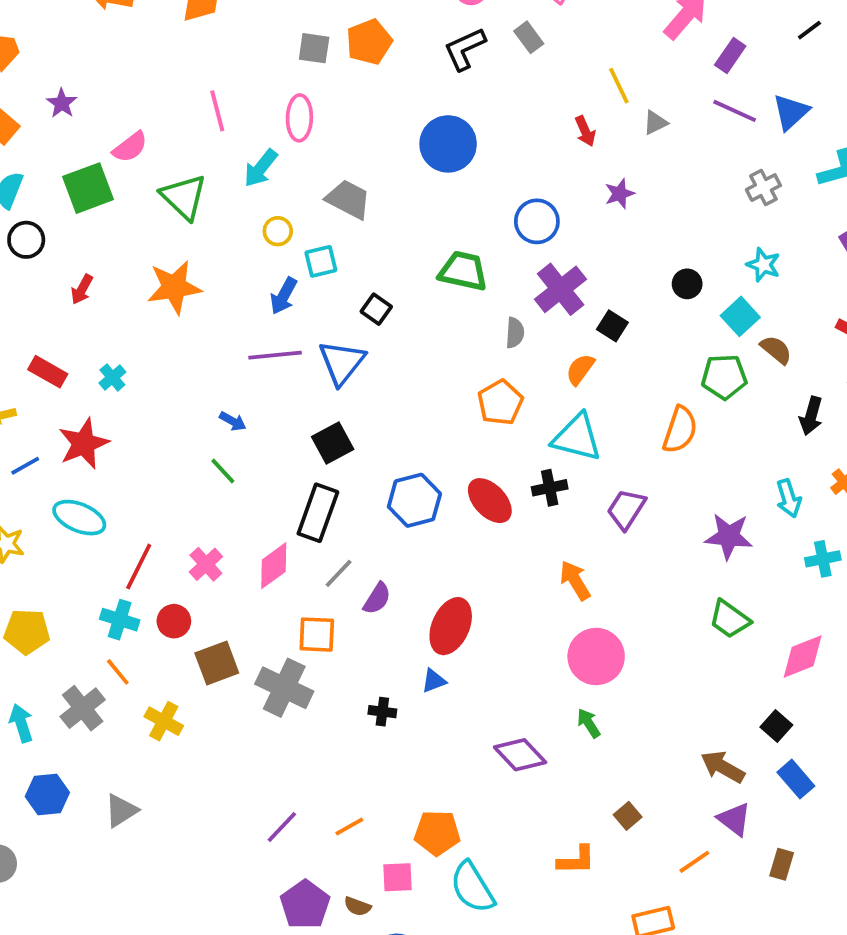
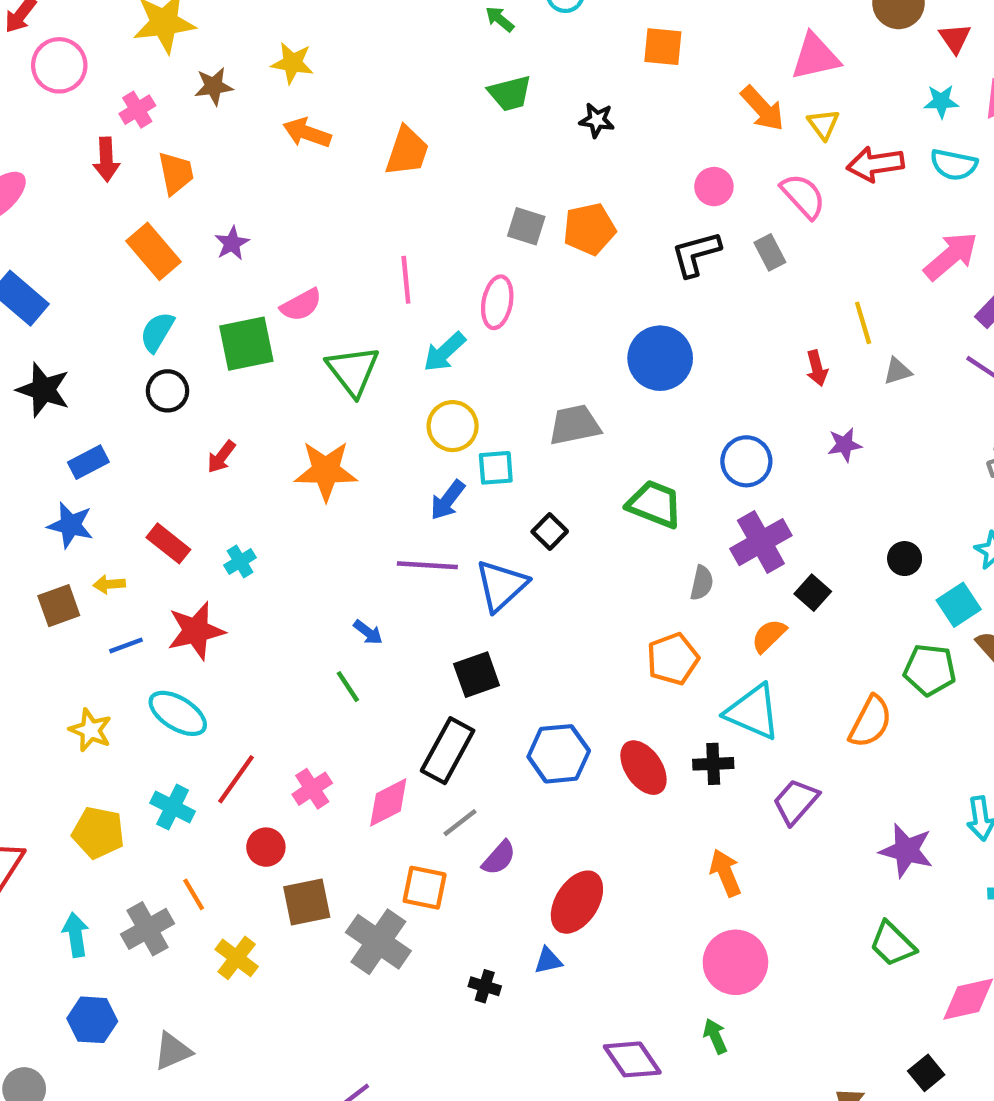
gray trapezoid: (348, 199) -> (575, 425), moved, turned -48
yellow circle: (278, 231) -> (453, 426), size x1.5
cyan cross: (120, 620) -> (173, 807), moved

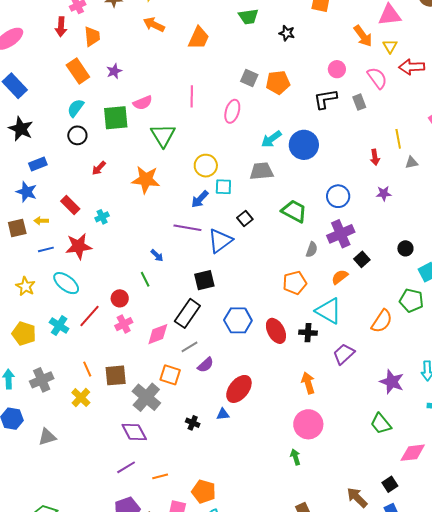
cyan arrow: (445, 352) -> (271, 139), moved
red circle: (266, 847) -> (120, 298), moved
orange line: (194, 894) -> (87, 369), moved
purple diamond: (632, 1059) -> (134, 432), moved

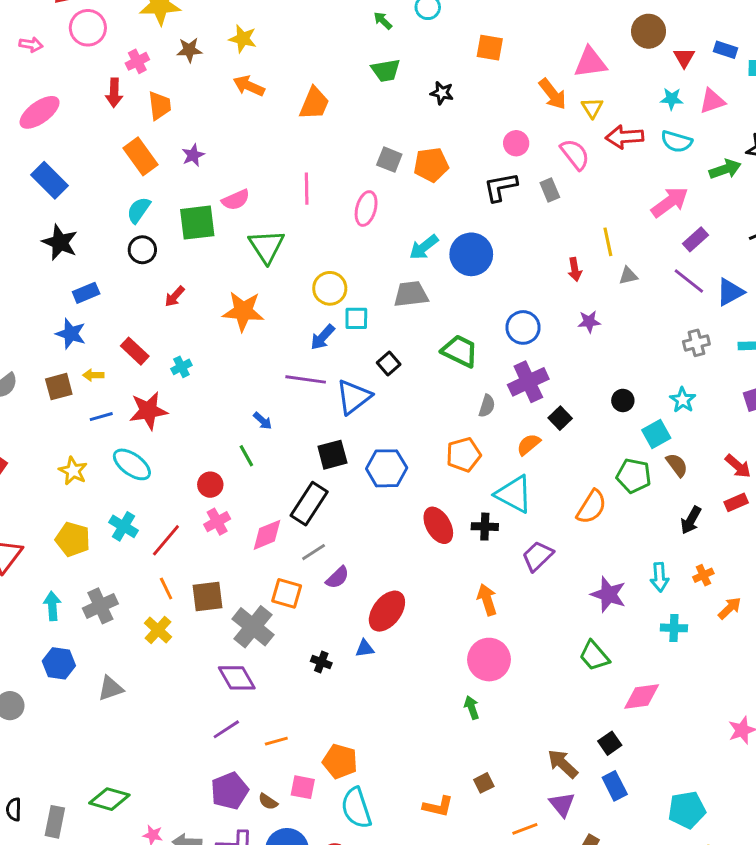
red line: (89, 316) -> (166, 540), moved
blue hexagon: (238, 320) -> (387, 468), moved

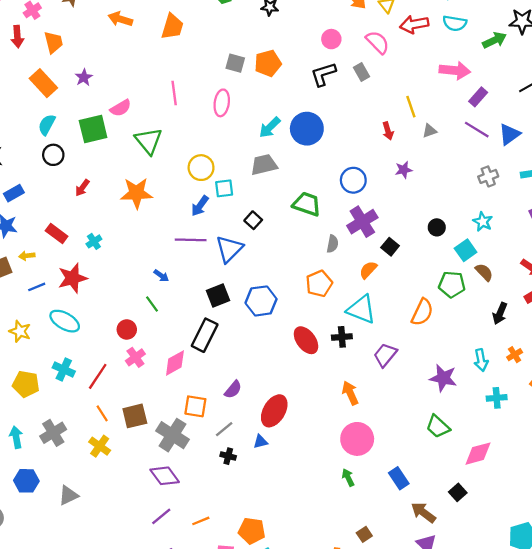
pink arrow: (670, 202) -> (455, 70), turned 48
gray line: (314, 552) -> (224, 429), moved
blue rectangle: (615, 786) -> (399, 478), moved

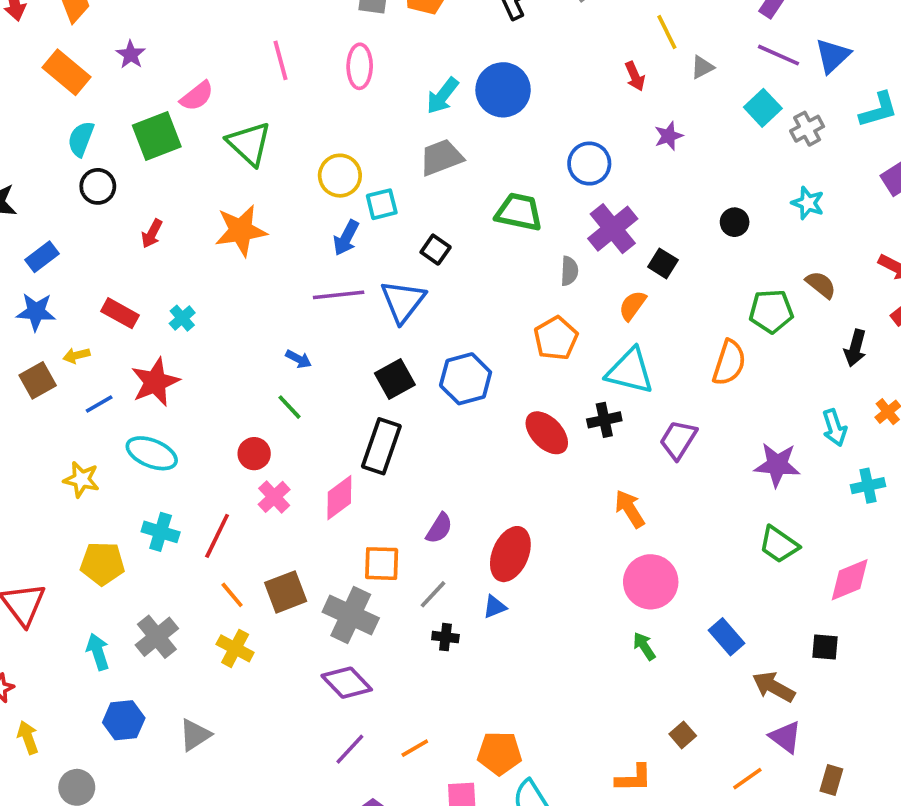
cyan square: (466, 250) -> (763, 108), moved
black square: (458, 492) -> (825, 647), turned -36

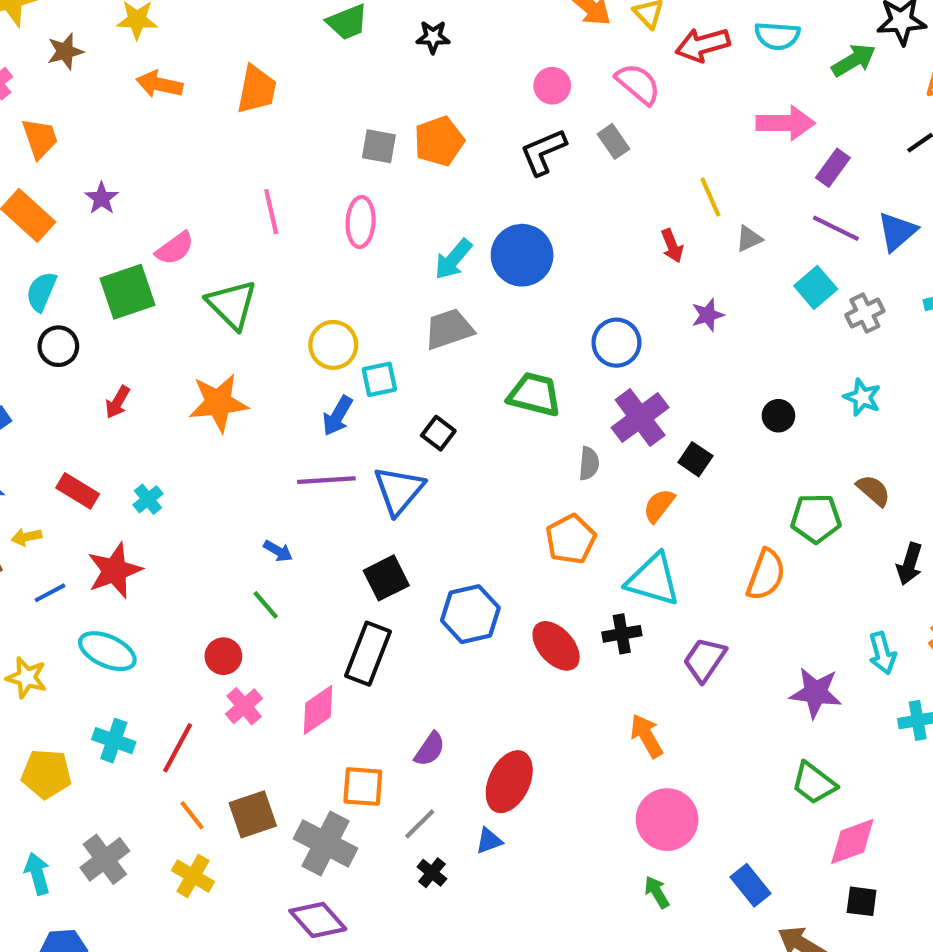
blue hexagon: (466, 379) -> (470, 614), moved
pink diamond: (850, 580) -> (852, 842), moved
black cross: (445, 637) -> (432, 873), turned 30

